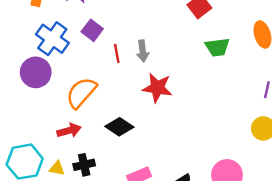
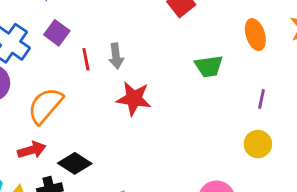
green trapezoid: (217, 47) -> (209, 66), moved
black diamond: (119, 127) -> (75, 163), moved

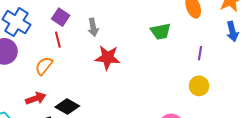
purple square: (57, 33) -> (61, 17), moved
red line: (86, 59) -> (58, 40), moved
orange semicircle: (45, 106) -> (44, 66), size x0.7

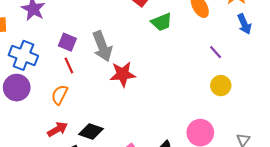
gray arrow: (93, 27) -> (102, 46), size x1.6
green trapezoid: (161, 31) -> (162, 22), moved
purple line: (200, 53) -> (216, 52), turned -40

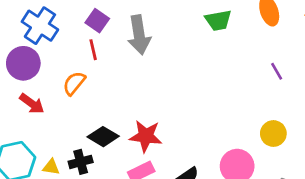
red star: (123, 74) -> (146, 136), moved
yellow circle: (221, 86) -> (273, 134), moved
red arrow: (57, 129) -> (32, 104), moved, turned 54

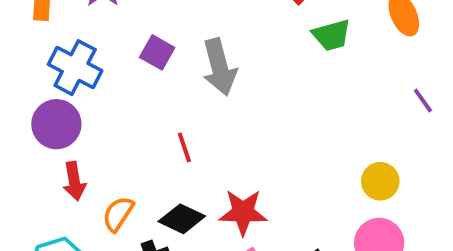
red line: (93, 50) -> (184, 147), moved
orange semicircle: (74, 83) -> (118, 214), moved
red arrow: (32, 104) -> (74, 181), turned 50
yellow circle: (273, 134) -> (380, 181), moved

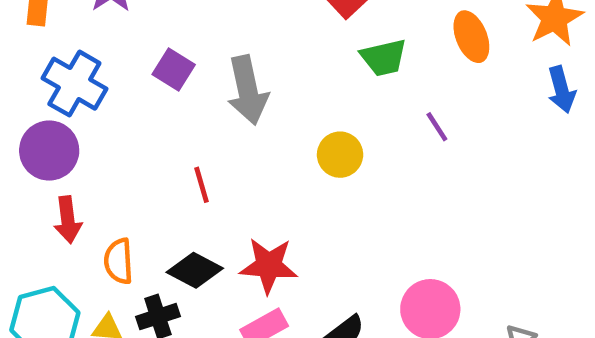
purple line: (423, 100) -> (437, 127), moved
yellow circle: (380, 181) -> (340, 155), moved
orange semicircle: (118, 214) -> (119, 261), turned -39

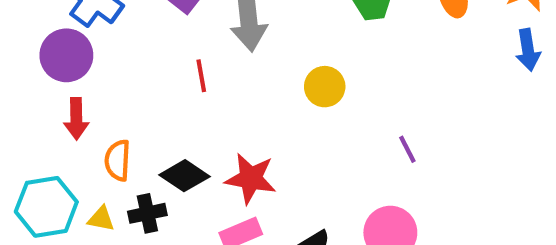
purple line: (437, 127) -> (407, 149), moved
red line: (202, 185) -> (201, 76), moved

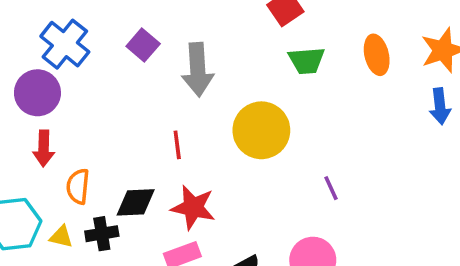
red line: (201, 76) -> (177, 145), moved
yellow circle: (325, 87) -> (261, 130), size x1.6
black diamond: (185, 176) -> (136, 202), turned -39

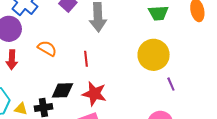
yellow circle: (261, 130) -> (154, 55), moved
orange semicircle: (78, 186) -> (47, 48), moved, turned 114

